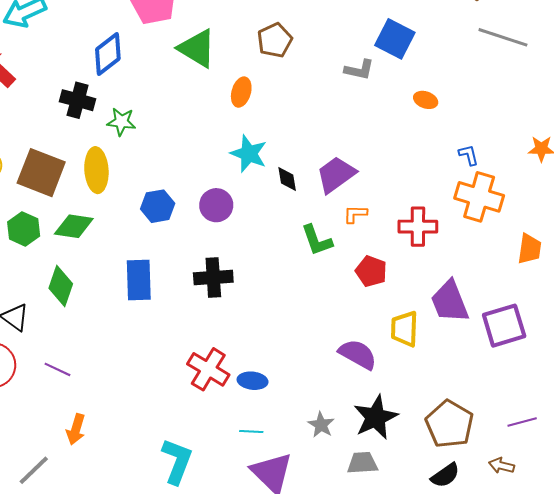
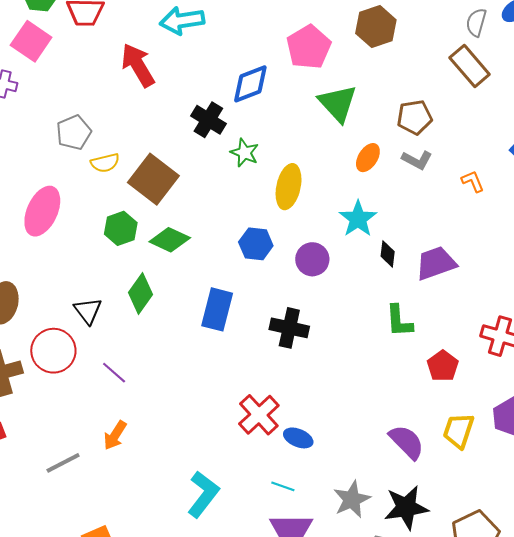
gray L-shape: (359, 70) -> (417, 160), moved
yellow ellipse: (96, 170) -> (289, 187), moved
orange L-shape: (355, 214) -> (473, 181), moved, turned 50
gray star: (321, 425) -> (352, 499), size x1.4

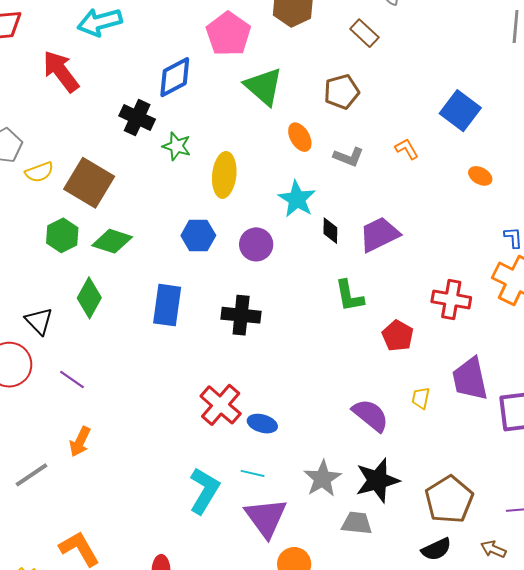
brown rectangle: (470, 66) -> (364, 33), moved, size x0.7
orange ellipse: (368, 158) -> (300, 137), turned -56
gray L-shape: (417, 160) -> (349, 157), moved
yellow trapezoid: (459, 431) -> (421, 398), size x0.6
cyan L-shape: (203, 494) -> (204, 491), moved

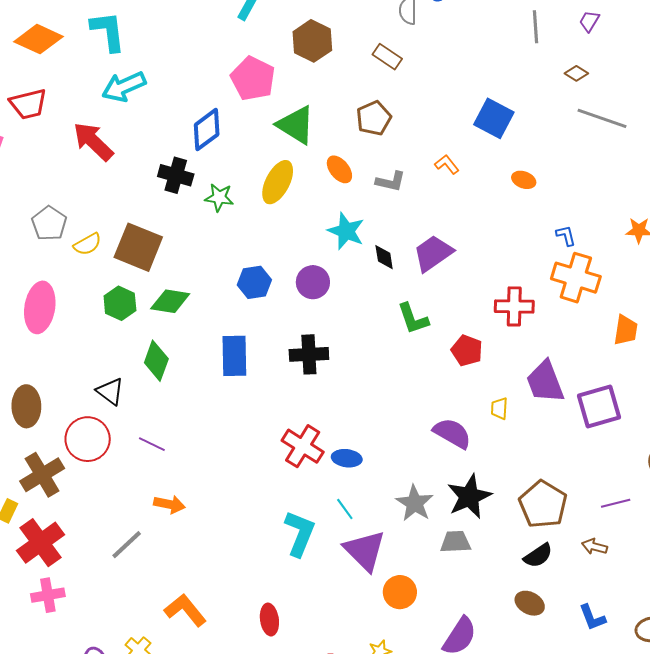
yellow ellipse: (224, 175) -> (278, 182), moved, turned 30
orange arrow: (80, 442) -> (169, 504), turned -96
cyan line: (253, 473) -> (345, 509), turned 50

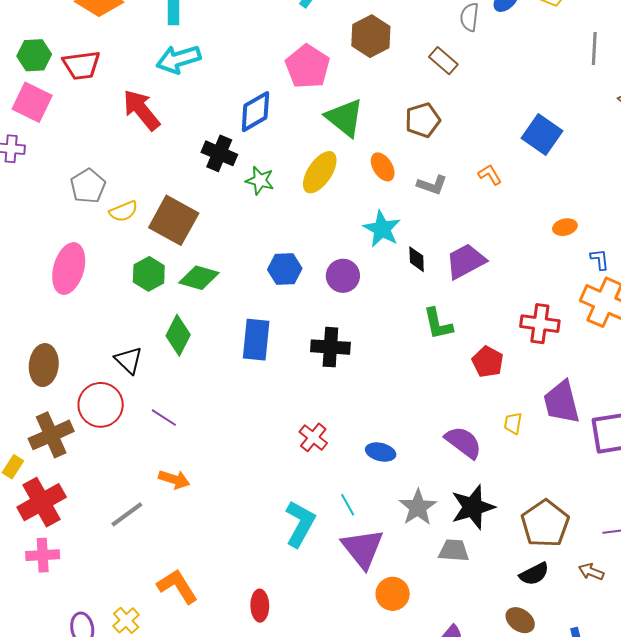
orange ellipse: (524, 180) -> (565, 227), moved, turned -40
red cross: (303, 446) -> (313, 437), size x0.7
blue ellipse: (347, 458) -> (381, 452), moved

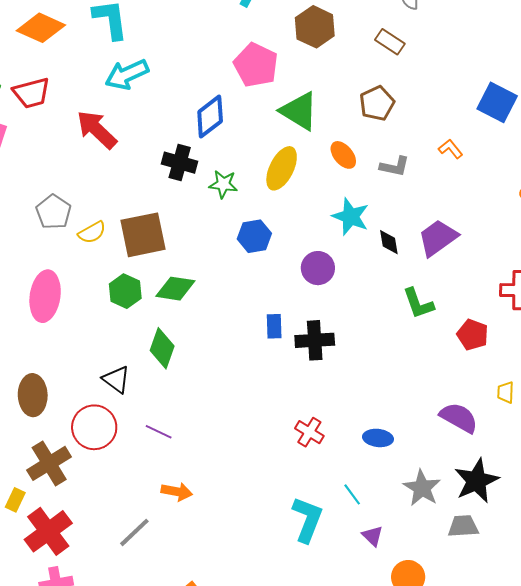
brown square: (174, 220) -> (143, 235), turned -33
blue hexagon: (285, 269) -> (254, 236), moved
blue rectangle: (256, 340) -> (274, 326), moved, size x0.6
purple triangle: (363, 548) -> (373, 536), size x0.5

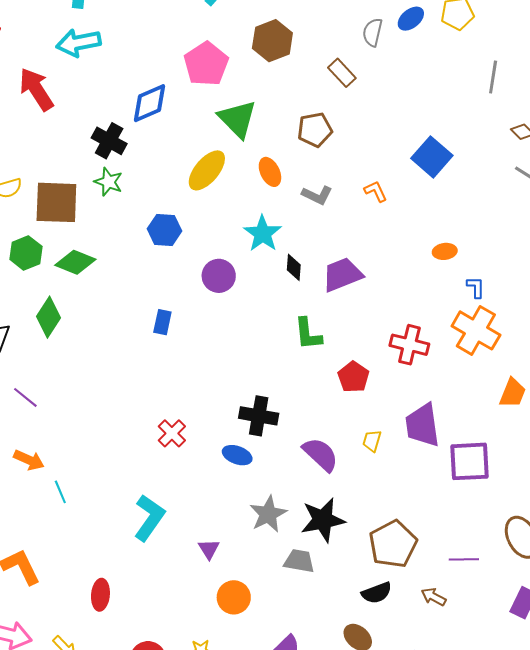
green star: (223, 184) -> (108, 182), moved
black cross: (315, 340) -> (259, 416), moved
cyan line: (352, 494) -> (60, 492), moved

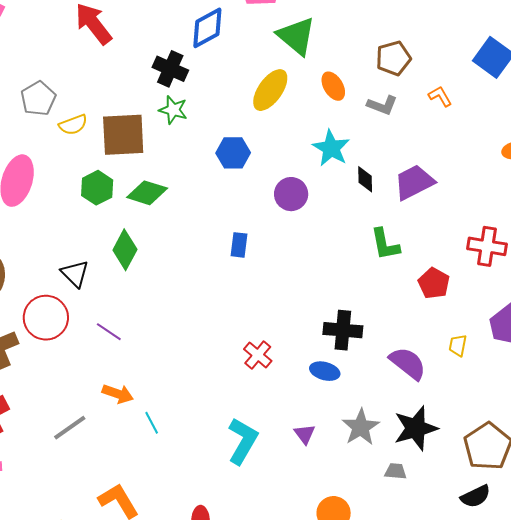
brown pentagon: (315, 130) -> (393, 58), moved
purple triangle: (209, 549) -> (305, 434), moved
gray trapezoid: (299, 561) -> (396, 471), size x0.7

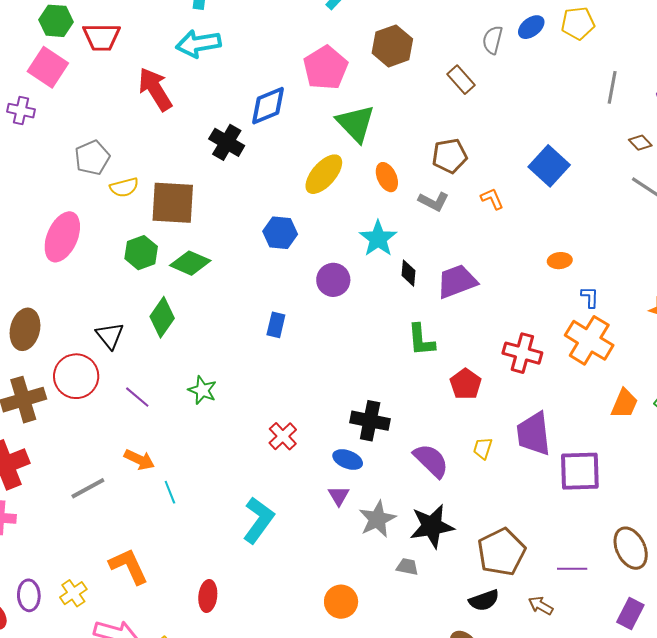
green star: (173, 110) -> (202, 390), moved
purple triangle: (305, 434) -> (339, 496), moved

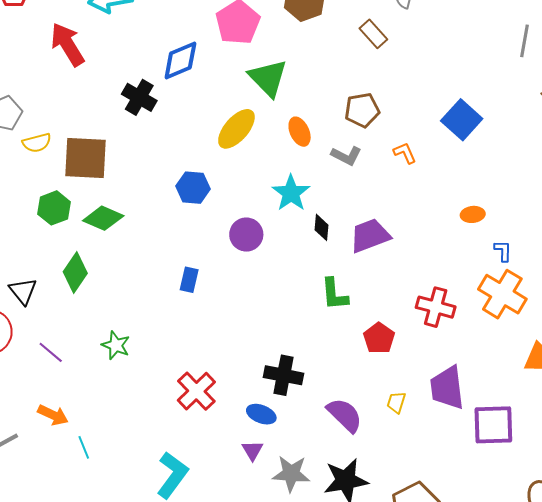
red cross: (283, 436) -> (196, 391), size x1.4
gray star: (377, 519) -> (291, 474), turned 30

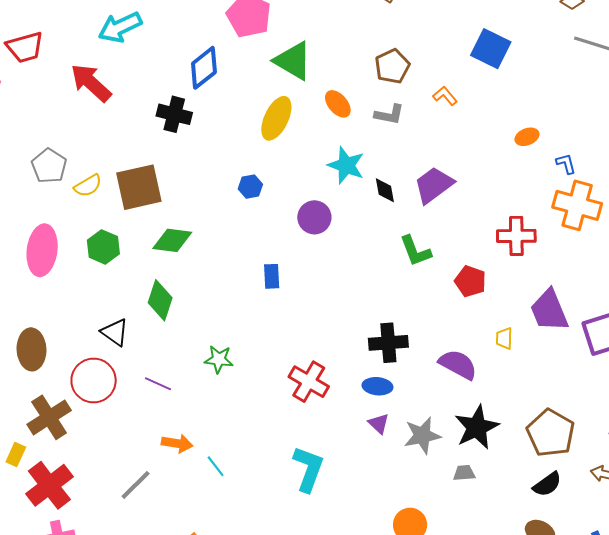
blue hexagon: (193, 188) -> (250, 187), size x0.7
green hexagon: (54, 208) -> (103, 247), moved

